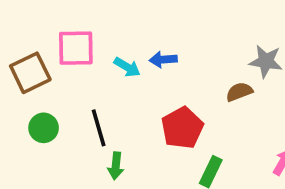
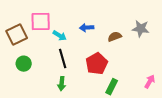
cyan arrow: (127, 67) -> (60, 36), moved
brown semicircle: (239, 92) -> (115, 37), moved
black line: (99, 128) -> (63, 59), moved

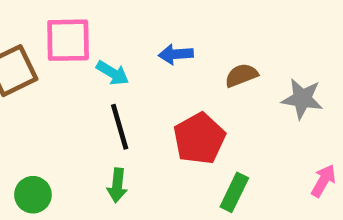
gray star: (141, 29) -> (302, 99), moved
green circle: (24, 64) -> (33, 195), moved

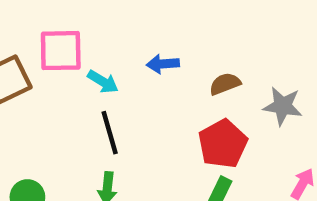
red pentagon: (199, 139) -> (223, 144), moved

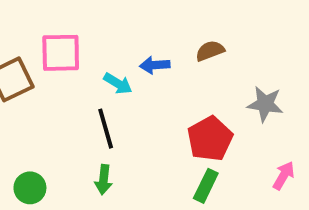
cyan arrow: (103, 82) -> (118, 84), moved
brown semicircle: (225, 84) -> (210, 51), moved

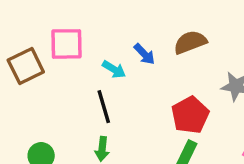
brown semicircle: (210, 51) -> (190, 42), size x1.4
blue arrow: (155, 65) -> (144, 54), turned -130

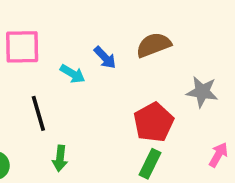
black line: (104, 107) -> (38, 113), moved

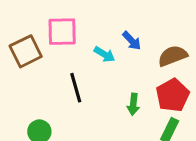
brown semicircle: (154, 45) -> (173, 56), moved
green arrow: (60, 158) -> (133, 104), moved

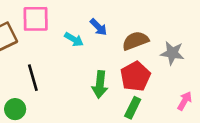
black line: (76, 88) -> (33, 78), moved
green arrow: (133, 104) -> (100, 85), size x1.4

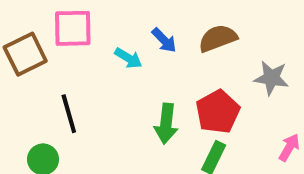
brown semicircle: (135, 41) -> (218, 38), moved

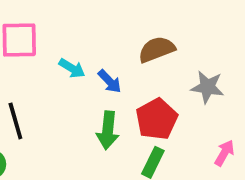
blue arrow: (164, 40) -> (110, 81), moved

